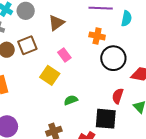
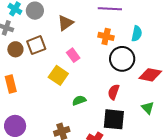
cyan semicircle: (126, 19) -> (137, 34), moved
red semicircle: (118, 96) -> (114, 92), moved

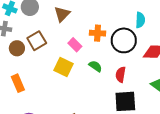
cyan semicircle: (137, 34) -> (140, 20), moved
orange cross: (106, 36) -> (98, 33), moved
green semicircle: (79, 100) -> (95, 66), moved, turned 64

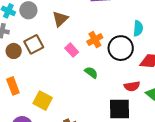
orange cross: (98, 33) -> (95, 40), turned -35
yellow square: (63, 67) -> (43, 101), moved
red semicircle: (121, 75) -> (132, 86), moved, turned -112

